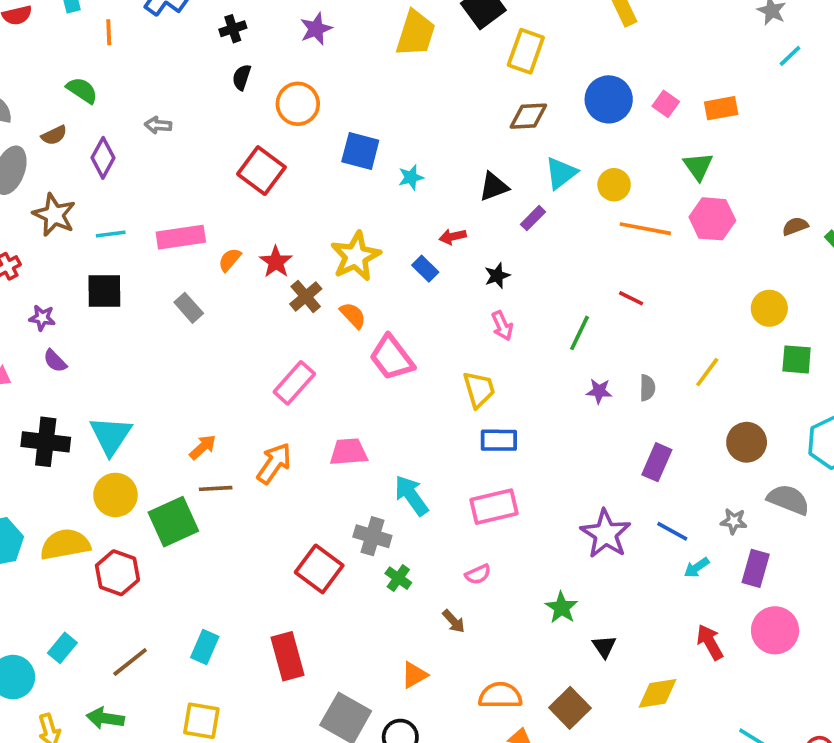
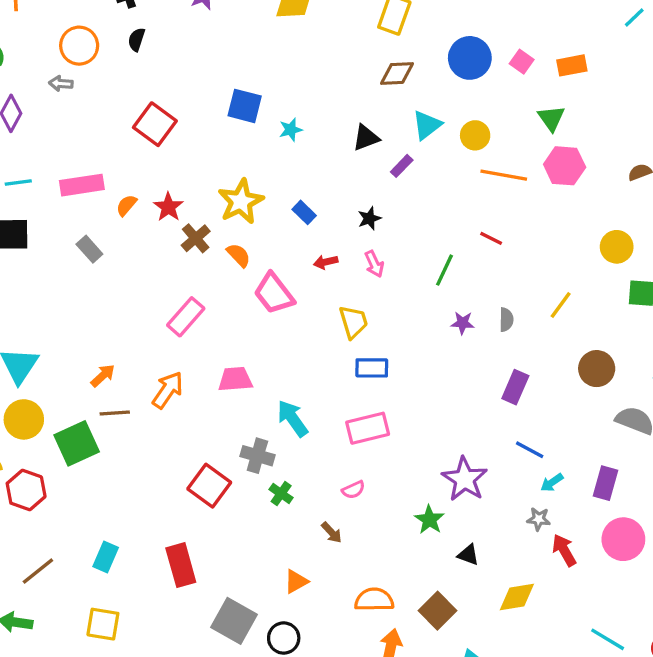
orange circle: (298, 104) -> (79, 46), moved
red arrow: (453, 237) -> (326, 262), moved
gray star: (734, 521) -> (539, 519), moved
purple star: (606, 534) -> (465, 479), moved
black triangle: (604, 647) -> (468, 555), turned -35

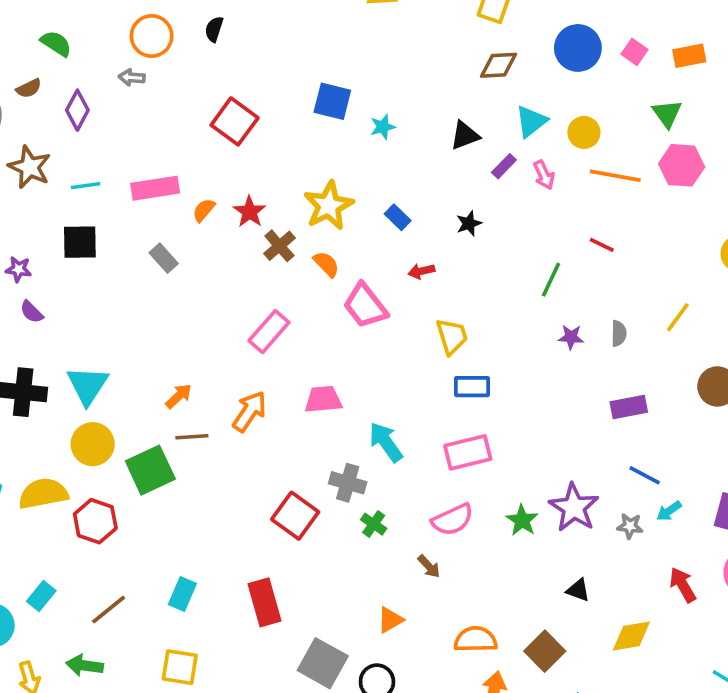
pink arrow: (374, 264) -> (544, 175), moved
purple rectangle: (515, 387) -> (629, 407), turned 56
pink semicircle: (353, 490) -> (453, 520), size x1.6
gray star: (539, 519) -> (630, 526), moved
green star: (429, 520) -> (522, 520), moved

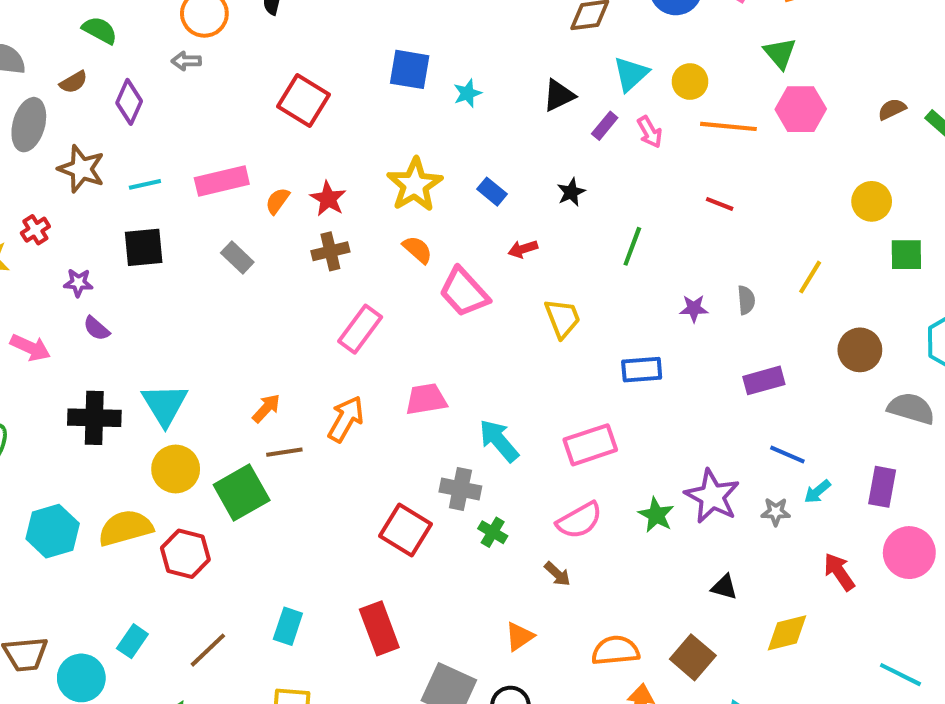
brown cross: (279, 246) -> (330, 251), moved, turned 32
green line: (551, 280) -> (632, 246), moved
blue rectangle: (472, 387) -> (642, 370), moved

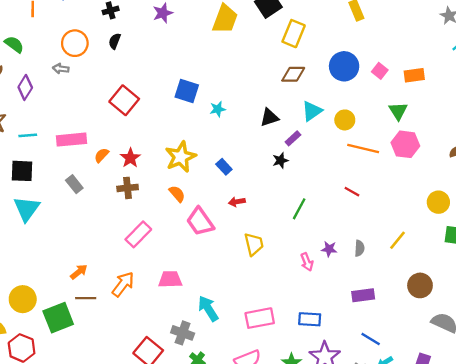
pink arrow: (650, 132) -> (307, 262), moved
black star: (571, 192) -> (280, 160), moved
blue rectangle: (642, 370) -> (310, 319), moved
cyan triangle: (165, 405) -> (27, 209), moved

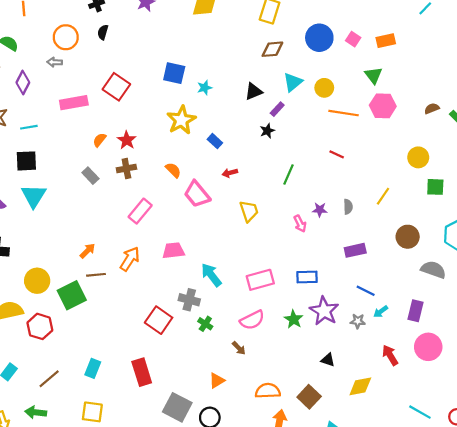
pink rectangle: (72, 140) -> (74, 103), moved
yellow star: (181, 157) -> (181, 120), moved
gray rectangle: (74, 184) -> (90, 176), moved

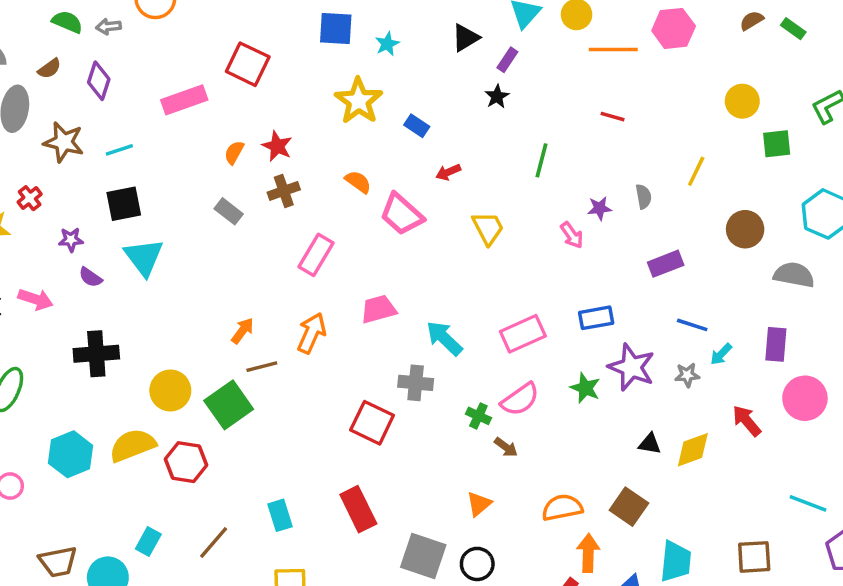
gray arrow: (55, 62) -> (108, 26), moved
green cross: (205, 324) -> (478, 416), moved
cyan rectangle: (93, 368) -> (280, 515), turned -30
yellow diamond: (360, 386) -> (693, 450), moved

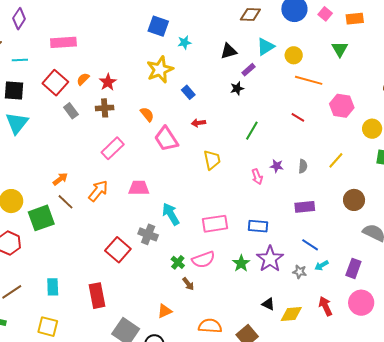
pink hexagon: (674, 28) -> (342, 106), moved
red square: (248, 64) -> (55, 83), moved
brown line: (262, 367) -> (65, 202), turned 42

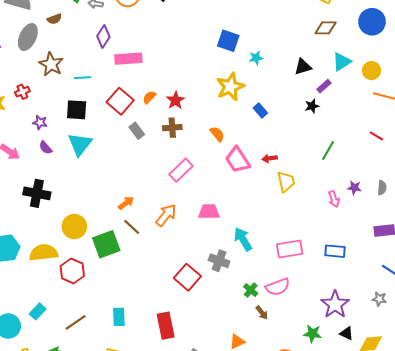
purple diamond: (19, 19) -> (103, 36), moved
red arrow: (198, 123) -> (270, 158), moved
purple star: (270, 259) -> (335, 304), moved
green star: (241, 263) -> (312, 334), moved, turned -30

